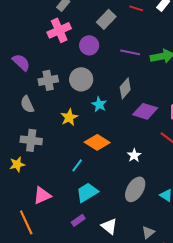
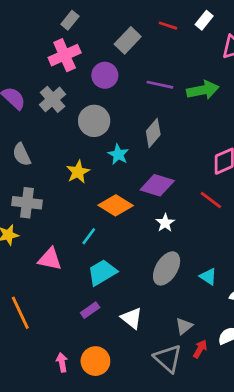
gray cross: (48, 80) -> (53, 99), moved, turned -30
purple diamond: (145, 111) -> (157, 185), moved
pink triangle: (42, 195) -> (50, 259), moved, turned 36

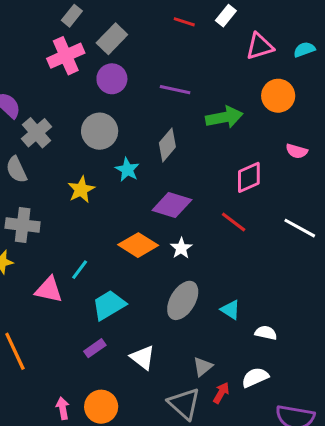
gray rectangle: (128, 40) -> (112, 39), moved
green arrow: (203, 90) -> (224, 117), moved
gray cross: (53, 99) -> (36, 133), moved
orange diamond: (116, 205) -> (138, 245), moved
cyan line: (89, 236) -> (80, 270), moved

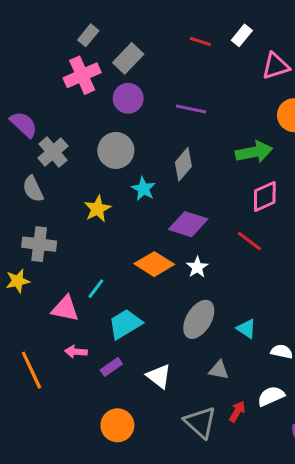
green arrow: (224, 117) -> (254, 152), moved
gray triangle: (203, 367) -> (219, 370), moved, turned 50
pink arrow: (63, 408) -> (76, 352), moved, turned -75

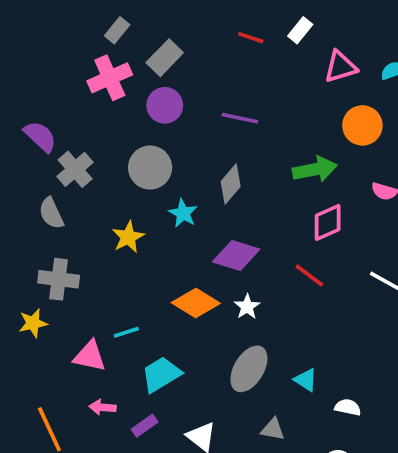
cyan line: (96, 289) -> (126, 332), turned 35

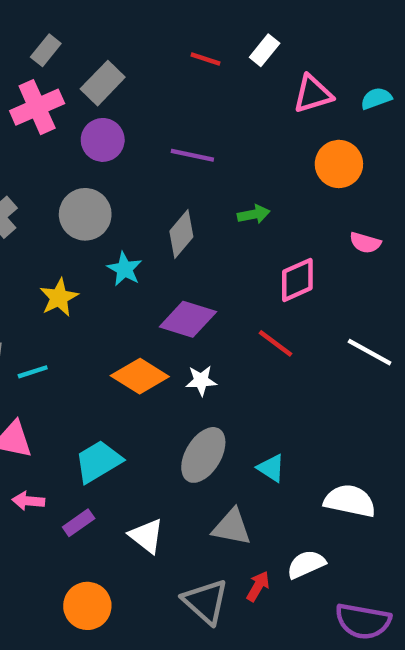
green arrow: (315, 169) -> (254, 214), moved, size x0.6
white star: (247, 307) -> (201, 381), turned 30
cyan line: (126, 332) -> (33, 372), moved
white semicircle: (348, 407) -> (350, 501), moved, size x1.6
gray triangle: (273, 429) -> (232, 527), size x1.4

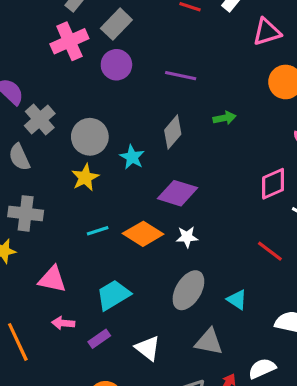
gray circle: (85, 214) -> (90, 137), moved
pink diamond: (297, 280) -> (273, 184), moved
red line: (276, 343) -> (270, 251), moved
cyan line: (33, 372) -> (98, 231), moved

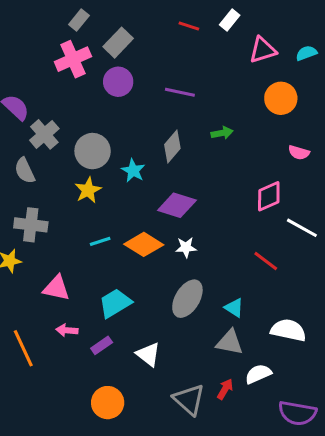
gray triangle: (209, 342) -> (230, 342), moved

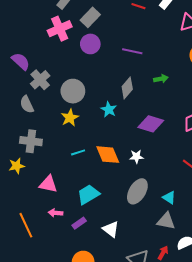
cyan star: (133, 171) -> (109, 109), moved
purple diamond: (177, 205) -> (151, 124), moved
orange diamond: (144, 244) -> (108, 155), turned 35

